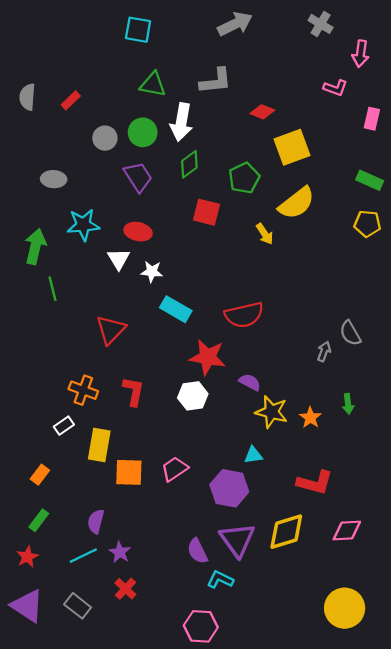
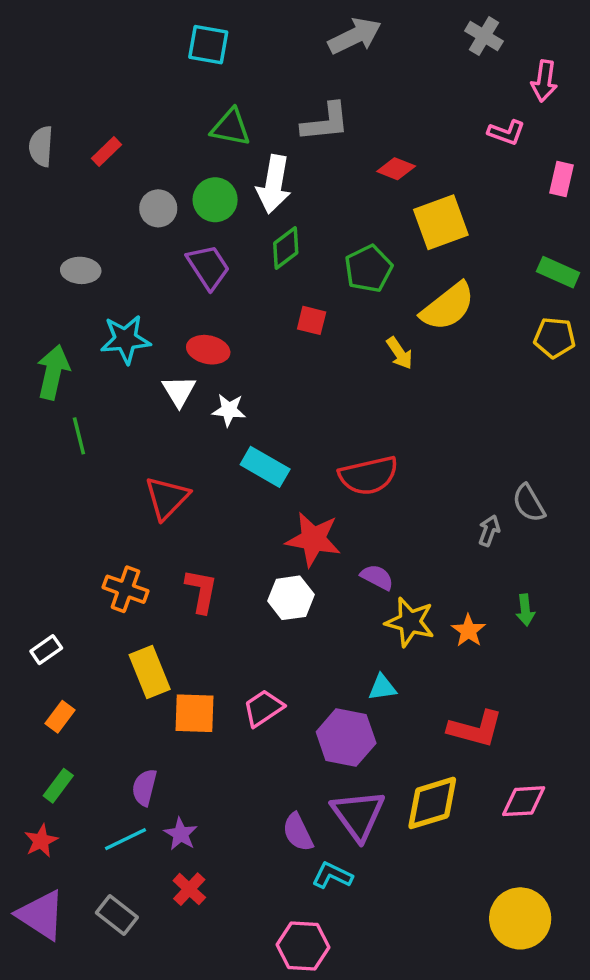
red square: (206, 212) -> (312, 320), size x0.7
white rectangle: (64, 426) -> (46, 650), moved
yellow rectangle: (99, 445) -> (150, 672), turned -32

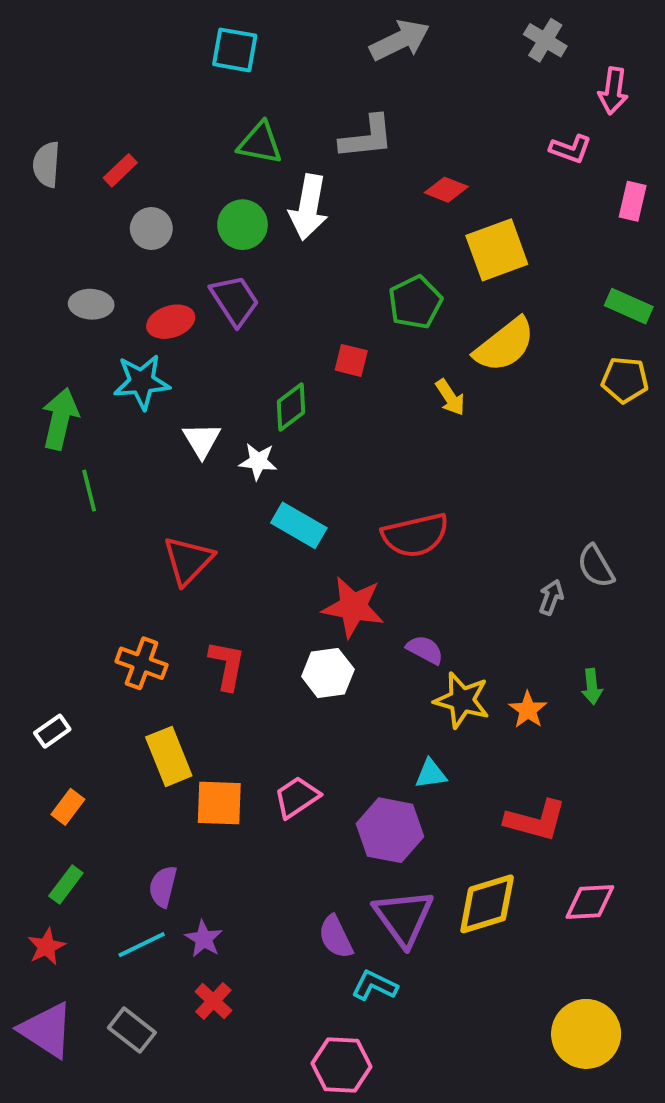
gray circle: (158, 208) -> (151, 229), moved
green diamond: (286, 248) -> (291, 407), moved
red ellipse: (208, 350) -> (171, 322), moved, turned -30

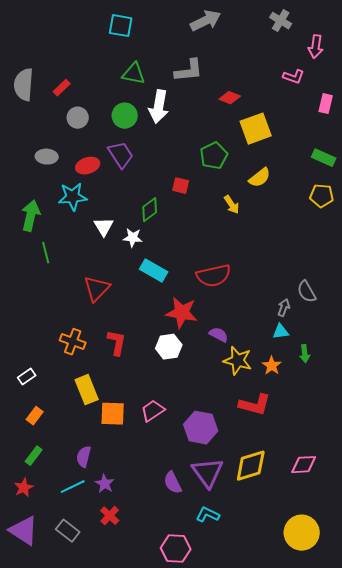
gray semicircle: (47, 164) -> (24, 85), size x1.4
yellow semicircle: (505, 345) -> (260, 178), size x0.7
cyan triangle: (431, 774) -> (281, 332), moved
red L-shape: (536, 820) -> (255, 405), moved
cyan L-shape: (374, 985) -> (208, 515), moved

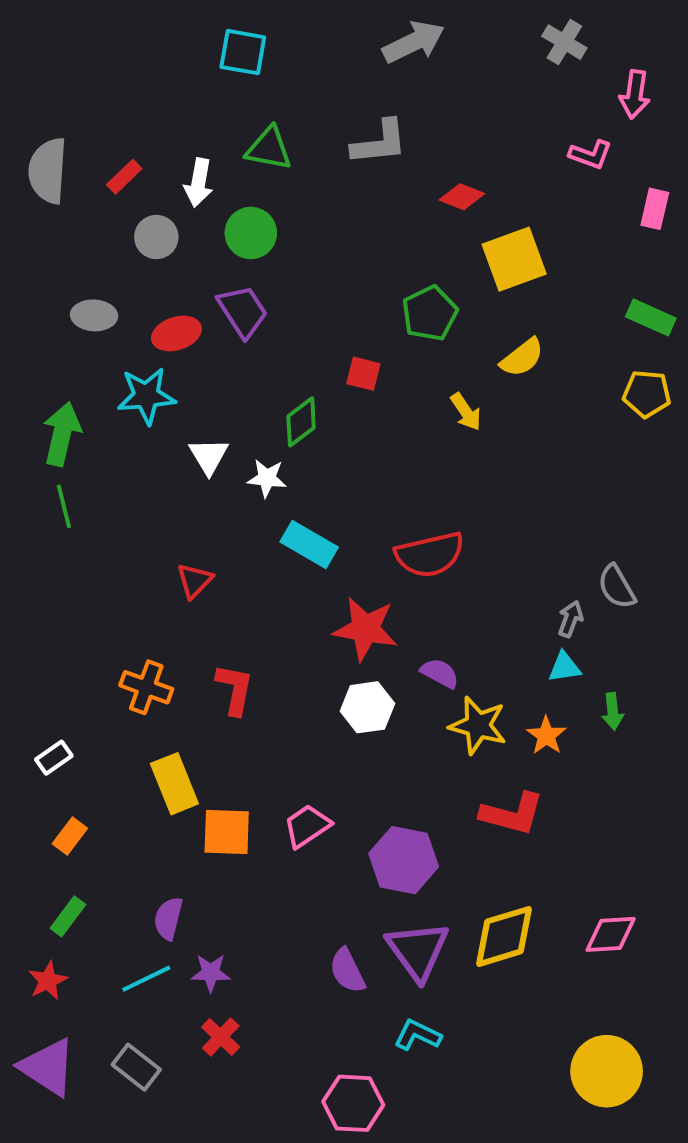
white arrow: (159, 107) -> (199, 183), moved, size x0.7
green line: (46, 253) -> (64, 506), moved
red triangle: (97, 289) -> (195, 581), size x0.7
white hexagon: (169, 347) -> (367, 707), moved
purple star: (105, 484) -> (211, 973), turned -30

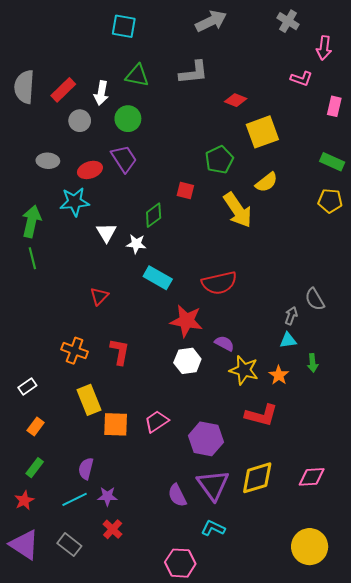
red rectangle: (124, 177) -> (63, 90), size x1.4
yellow arrow: (466, 412) -> (238, 210), size x1.8

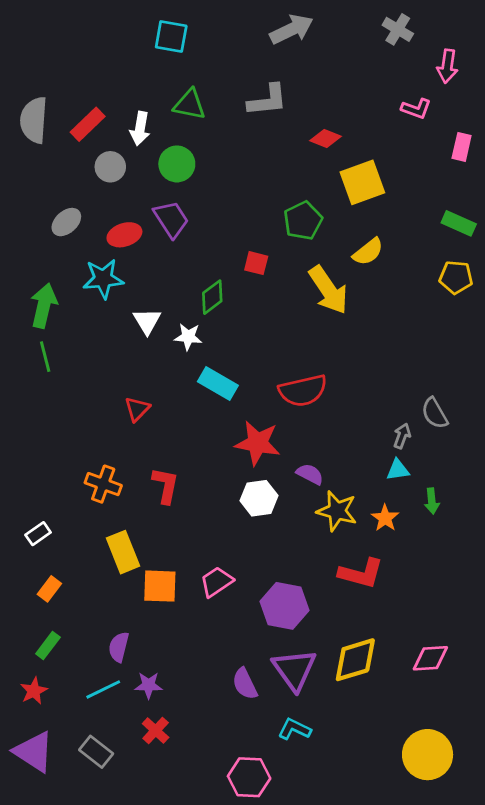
gray ellipse: (48, 161) -> (66, 222), turned -45

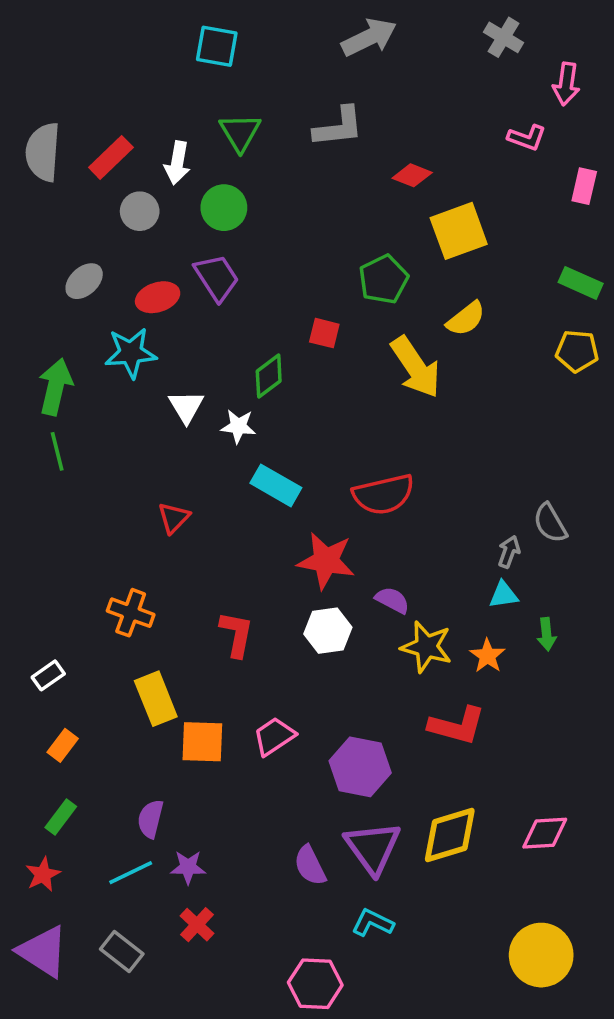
green triangle: (190, 104) -> (240, 132), turned 48
red L-shape: (166, 485) -> (236, 634), moved

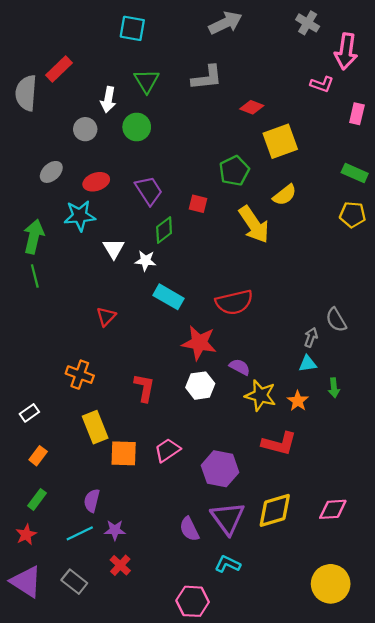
pink arrow: (566, 84) -> (346, 51), size x1.4
red rectangle: (111, 157) -> (59, 69), moved
purple trapezoid: (217, 278) -> (149, 191), moved

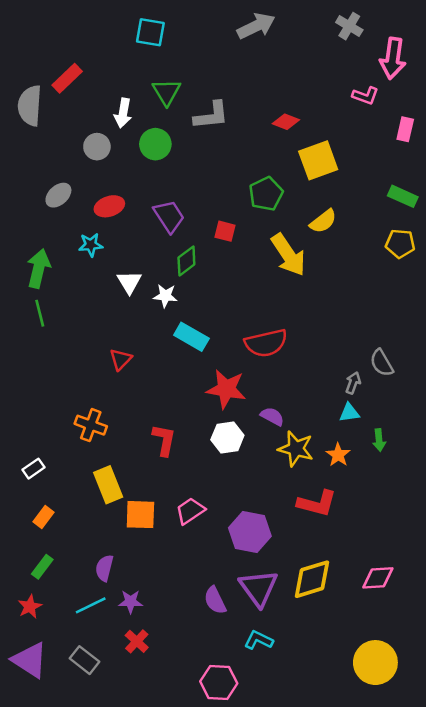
gray L-shape: (207, 78) -> (211, 116), moved
cyan star: (80, 216) -> (91, 245), size x0.7

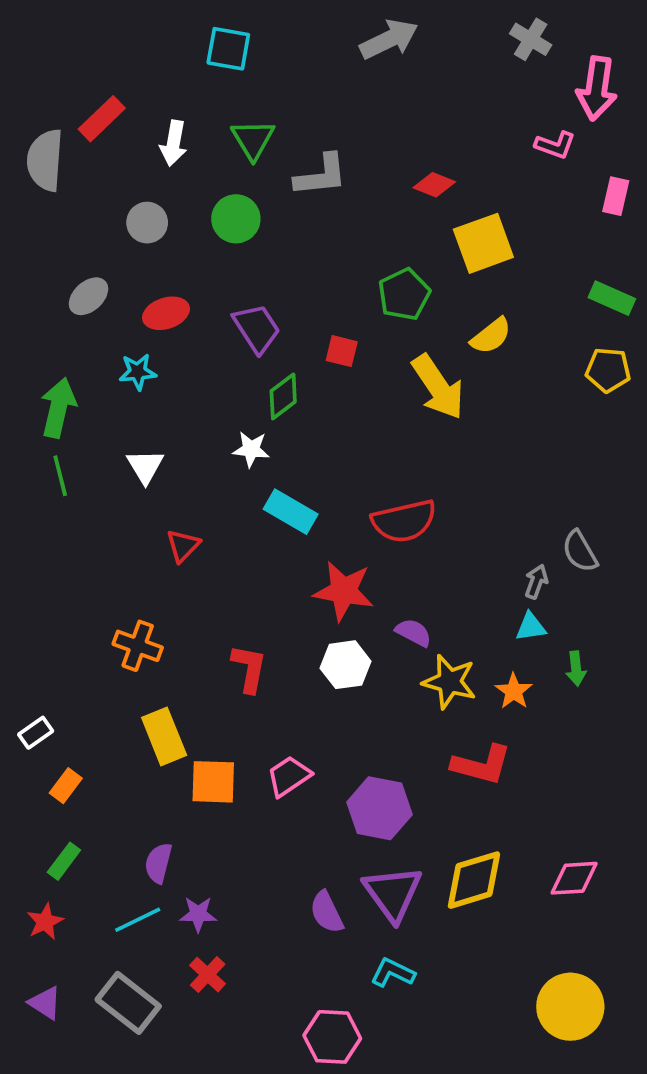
white arrow: (123, 113) -> (174, 143), moved
white triangle: (129, 282) -> (145, 466), moved
white rectangle: (34, 469) -> (36, 733), moved
purple triangle: (30, 660) -> (45, 1003), size x0.6
gray rectangle: (85, 660) -> (128, 1003), size x1.4

